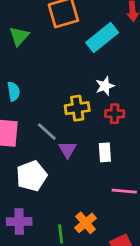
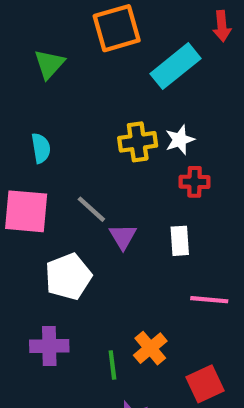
yellow cross: (77, 108) -> (138, 142), moved

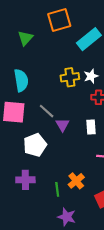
cyan semicircle: (41, 148) -> (21, 80), size x1.5

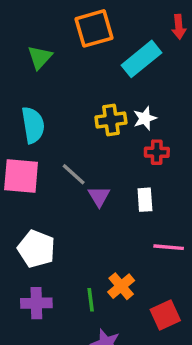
white pentagon: (35, 145) -> (36, 249), moved, turned -30
purple cross: (25, 180) -> (36, 303), moved

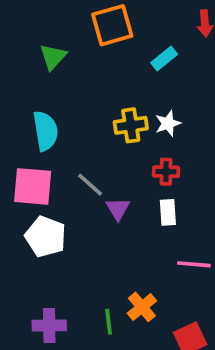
cyan rectangle: (141, 59) -> (164, 59), size x0.6
red cross: (157, 152) -> (166, 172), moved
white pentagon: (36, 249) -> (46, 237), moved

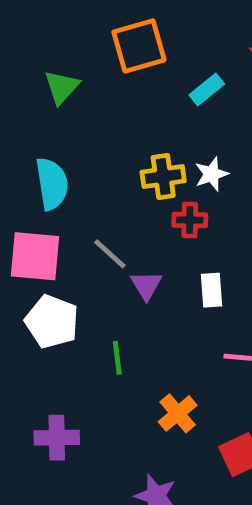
red cross: (166, 172) -> (190, 220), moved
green line: (109, 322) -> (117, 358), moved

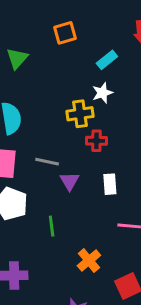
orange square: (139, 46) -> (65, 33), size x0.7
white star: (212, 174) -> (102, 93), moved
gray line: (110, 254) -> (47, 162), turned -30

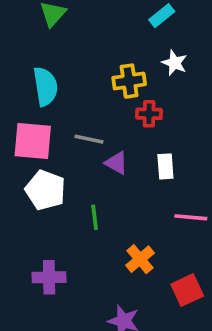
white star: (102, 93) -> (174, 63), moved, turned -30
purple triangle: (69, 181) -> (116, 163), turned -30

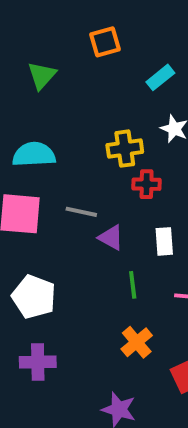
cyan semicircle: (45, 86) -> (34, 154), turned -84
white pentagon: (45, 190) -> (34, 297), moved
green line: (95, 217) -> (133, 285), moved

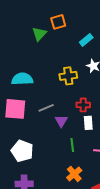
green triangle: (42, 75) -> (39, 34), moved
red cross: (147, 184) -> (83, 105), moved
gray line: (81, 212) -> (46, 108), turned -35
purple triangle: (111, 237) -> (61, 121), turned 32

